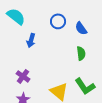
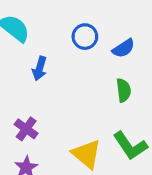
blue semicircle: (81, 28) -> (124, 48), turned -88

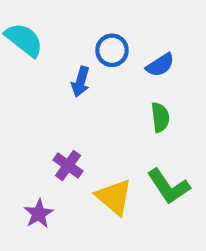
blue arrow: (40, 68) -> (81, 82), moved
purple cross: (26, 129) -> (68, 165), moved

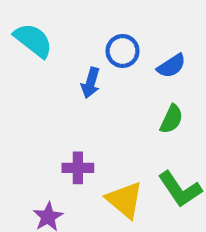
green semicircle: (160, 117) -> (171, 119), turned 32
purple cross: (68, 165) -> (78, 168), turned -36

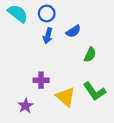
blue circle: (123, 51) -> (47, 14), moved
blue semicircle: (171, 66) -> (73, 31), moved

